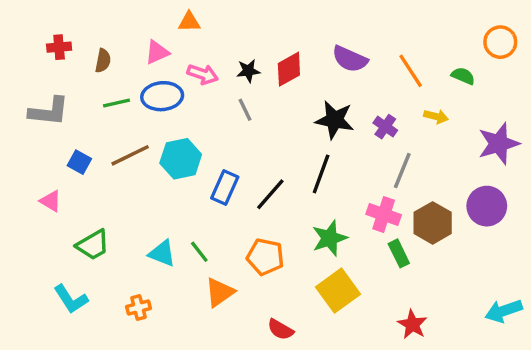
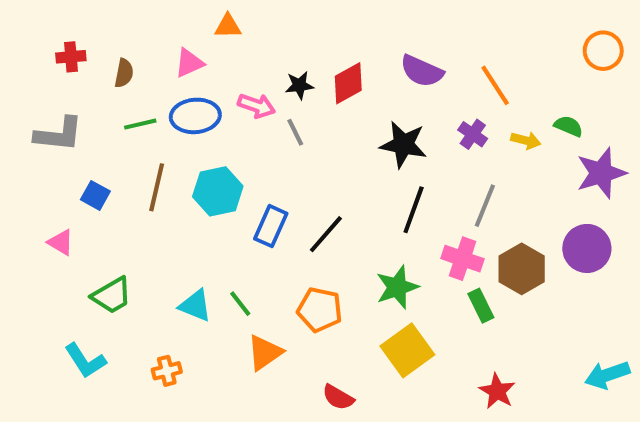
pink arrow: (203, 74) -> (257, 106), moved
green semicircle: (463, 76) -> (569, 126), moved
purple cross: (385, 127) -> (473, 134), moved
brown line: (130, 155) -> (157, 187), turned -51
black line: (321, 174) -> (414, 210), moved

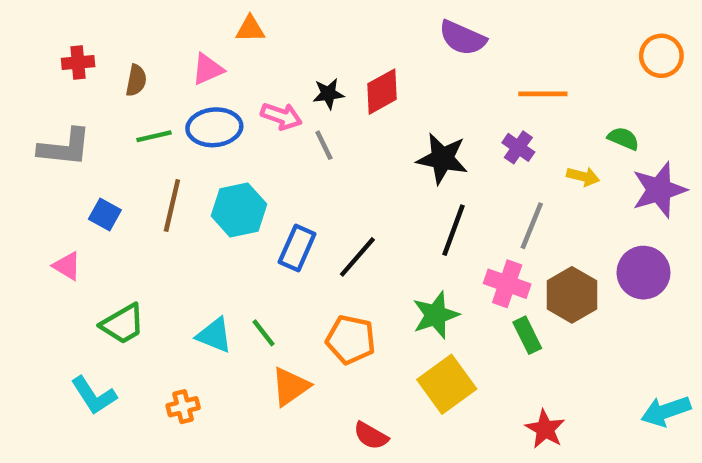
purple semicircle: (422, 71) -> (462, 38), moved
orange line: (495, 85) -> (543, 94), turned -57
yellow arrow: (526, 140) -> (583, 176), moved

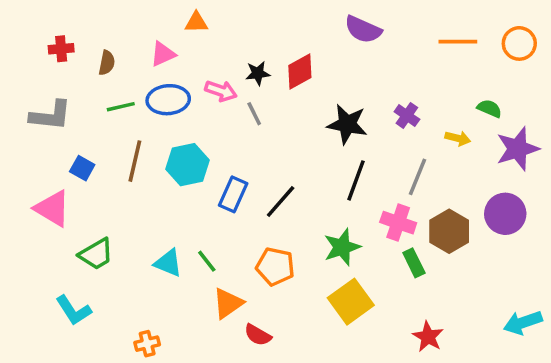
orange line: (543, 94) -> (458, 42), moved
pink triangle: (67, 266) -> (52, 208), size x1.6
orange cross: (183, 407) -> (147, 344), moved
red semicircle: (371, 436) -> (258, 335), moved

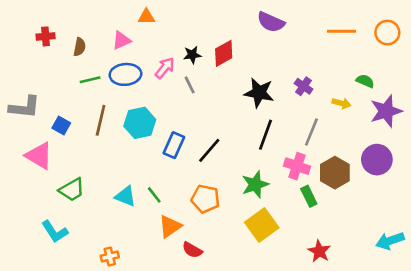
pink arrow: (221, 91) -> (165, 68), turned -70
gray L-shape: (51, 115) -> (25, 107), moved

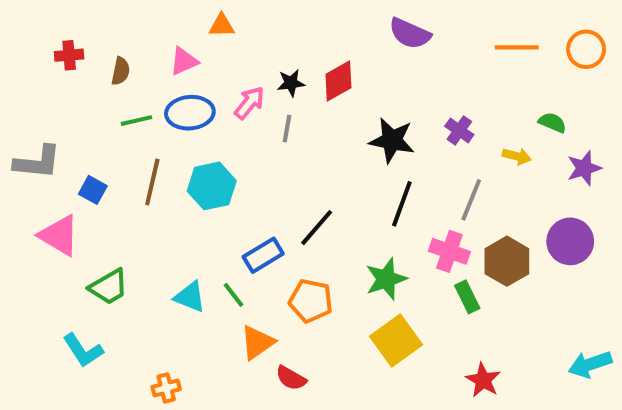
gray line: (190, 85) -> (287, 129), turned 36
purple star: (386, 111) -> (584, 168), size x0.7
blue rectangle: (174, 145) -> (263, 255), moved, turned 35

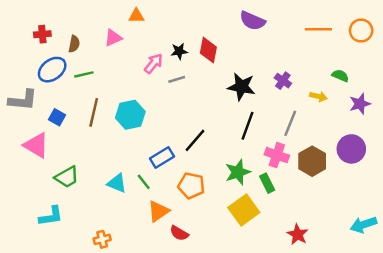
red diamond: (338, 81) -> (208, 50), turned -50
blue ellipse: (190, 113) -> (52, 70), moved, turned -32
gray line: (287, 129) -> (177, 79), turned 63
green rectangle: (467, 297) -> (267, 183), moved
cyan L-shape: (83, 350) -> (51, 216), turned -65

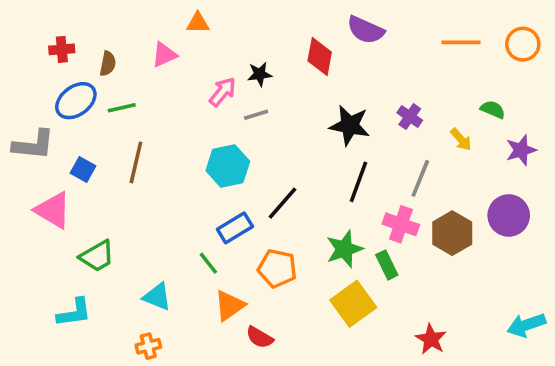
red diamond: (208, 50) -> (320, 56), moved
yellow arrow: (318, 96) -> (461, 140), turned 35
cyan hexagon: (130, 115) -> (228, 166), moved
cyan triangle: (117, 183) -> (157, 297), moved

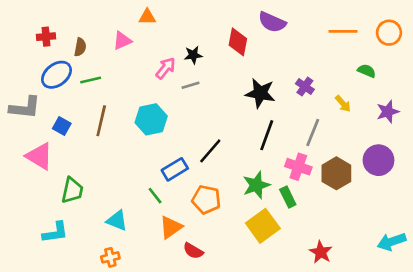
green semicircle: (493, 109) -> (367, 71), moved
cyan hexagon: (228, 166) -> (151, 119), moved
green trapezoid: (97, 256) -> (72, 190), turned -48

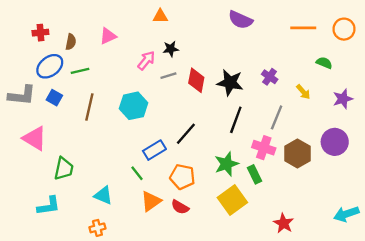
orange triangle: (147, 17) -> (160, 16), moved
red diamond: (238, 42) -> (196, 80), moved
blue square: (62, 126) -> (54, 98), moved
red semicircle: (193, 251) -> (180, 207), moved

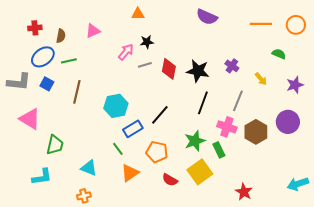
cyan hexagon: (134, 106) -> (116, 106), moved
red semicircle: (180, 207) -> (170, 180), moved

